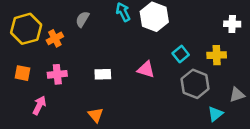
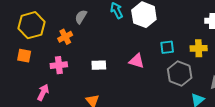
orange cross: (55, 38) -> (65, 37), moved
cyan square: (181, 54) -> (167, 47), turned 32
orange square: (23, 73) -> (24, 56), moved

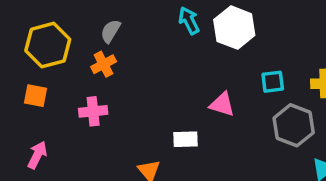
gray semicircle: (81, 17) -> (111, 31), moved
white rectangle: (99, 65) -> (185, 139), moved
pink arrow: (43, 92) -> (37, 155), moved

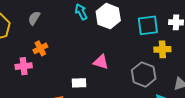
orange cross: (104, 64) -> (40, 48), moved
cyan square: (273, 82) -> (148, 25), moved, size x1.5

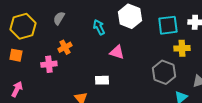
cyan arrow: (81, 12) -> (99, 27), moved
pink triangle: (101, 62) -> (117, 52), moved

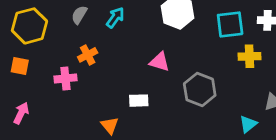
cyan arrow: (99, 27) -> (115, 18), moved, turned 63
gray hexagon: (164, 72) -> (200, 90), moved

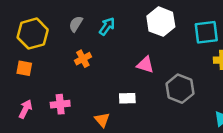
pink cross: (65, 78) -> (60, 104), moved

